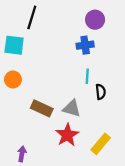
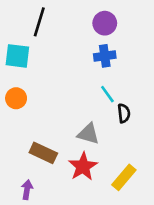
purple circle: (95, 20) -> (105, 23), moved
cyan line: (87, 76) -> (107, 94), turned -40
brown rectangle: (42, 108) -> (43, 153), moved

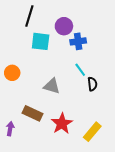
purple circle: (105, 23) -> (64, 26), moved
cyan square: (17, 56) -> (41, 41), moved
gray triangle: (88, 134) -> (52, 86), moved
purple arrow: (27, 190) -> (10, 129), moved

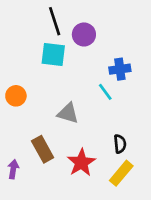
black line: (29, 16) -> (55, 21), moved, turned -35
blue cross: (78, 41) -> (120, 69), moved
black semicircle: (92, 84) -> (120, 144), moved
brown rectangle: (32, 113) -> (43, 149), turned 36

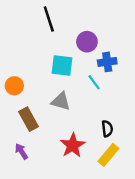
purple circle: (84, 34) -> (87, 42), moved
cyan square: (53, 55) -> (62, 66), moved
brown rectangle: (43, 149) -> (29, 119), moved
purple arrow: (13, 169) -> (21, 151), moved, turned -42

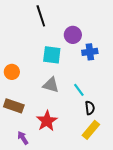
cyan line: (94, 82) -> (79, 90), moved
brown rectangle: (29, 119) -> (14, 106), moved, turned -42
red star: (73, 145) -> (47, 121), moved
purple arrow: (21, 151) -> (23, 138), moved

